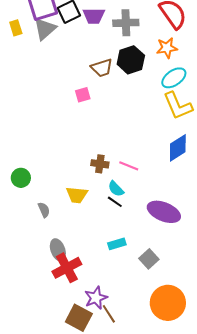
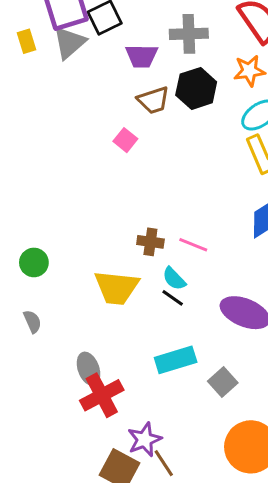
purple trapezoid: (94, 16) -> (142, 56), moved
pink square: (83, 95) -> (125, 140), turned -35
yellow trapezoid: (77, 195) -> (117, 288), size x1.4
gray semicircle: (44, 210) -> (32, 322), moved
cyan rectangle: (117, 244) -> (176, 360), size x1.5

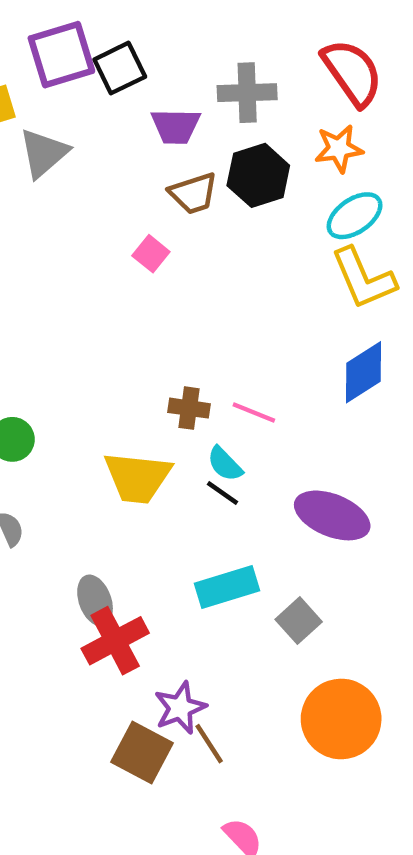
gray triangle: (69, 43) -> (44, 153), moved

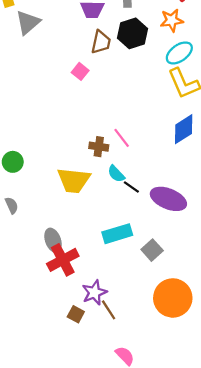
brown trapezoid: (193, 193) -> (101, 42), turned -60
pink line: (254, 413) -> (122, 138), moved, turned 30
black line: (223, 493) -> (131, 187), moved
brown square: (142, 753) -> (76, 314), size x0.6

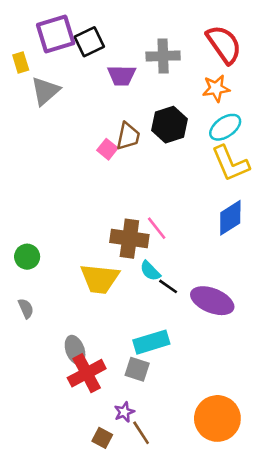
black hexagon: (132, 33) -> (170, 125), moved
brown trapezoid: (101, 42) -> (128, 136), moved
brown cross: (99, 147) -> (129, 239), size x1.6
gray square: (152, 250) -> (137, 369), moved, turned -30
purple star: (94, 293) -> (124, 412), size x0.7

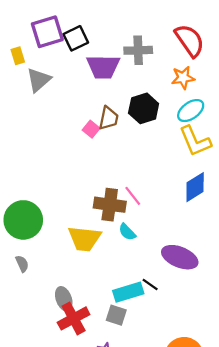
purple trapezoid: (122, 75) -> (103, 67), size x1.4
green circle: (27, 257) -> (23, 220), size x1.8
black line: (168, 286) -> (150, 285), moved

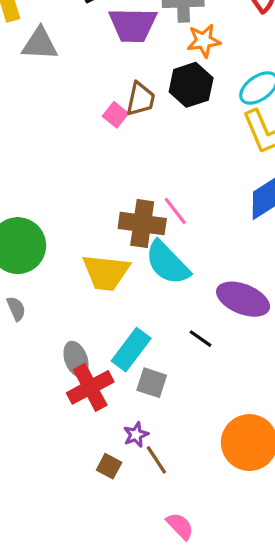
orange star: (183, 78) -> (204, 41), moved
gray triangle: (39, 80) -> (40, 44), turned 44
cyan semicircle: (127, 232) -> (167, 263), size x1.8
cyan rectangle: (128, 292) -> (131, 350), moved, turned -36

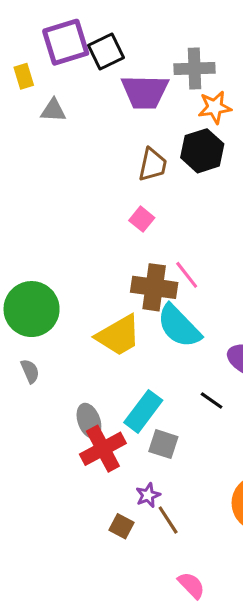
gray triangle: (40, 44) -> (53, 110), size x0.7
pink square: (115, 115) -> (142, 219), moved
yellow trapezoid: (106, 272) -> (118, 335), turned -36

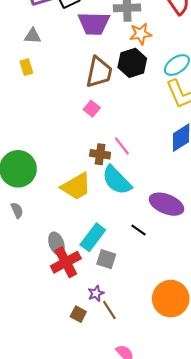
yellow rectangle: (24, 76) -> (26, 67), moved
brown trapezoid: (153, 165) -> (99, 72), size x1.4
brown cross: (154, 287) -> (100, 154), size x0.7

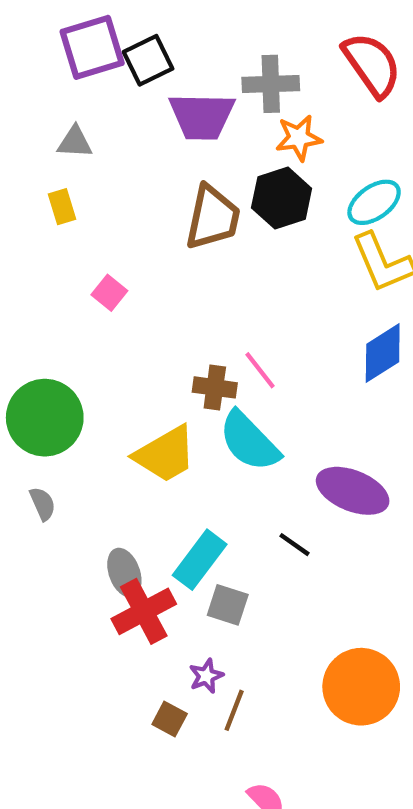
pink square: (92, 109) -> (109, 293), moved
brown line: (109, 310) -> (234, 710), turned 54

